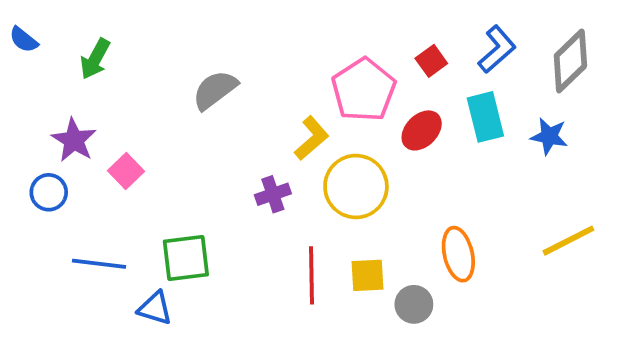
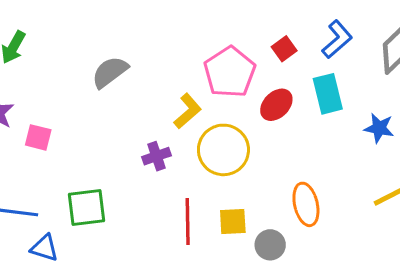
blue star: (549, 136) -> (379, 128), moved
pink square: (126, 171) -> (38, 137), turned -32
blue triangle: (155, 308) -> (44, 248), moved

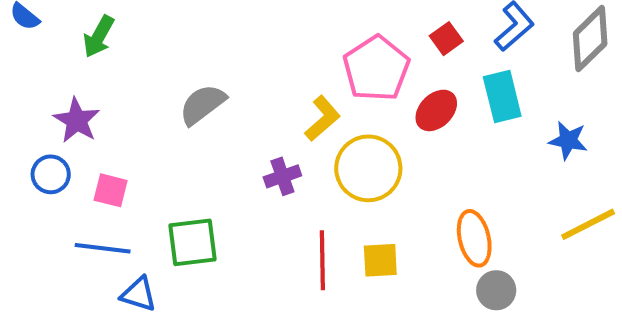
gray semicircle: (110, 72) -> (203, 104), moved
pink square: (38, 137) -> (111, 190), moved
gray circle: (270, 245) -> (496, 290), moved

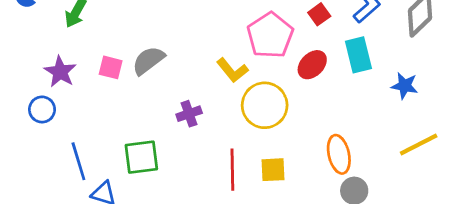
yellow L-shape: (322, 118) -> (232, 70), turned 92
purple cross: (282, 176) -> (189, 114), moved
pink square: (111, 190) -> (111, 67), moved
blue line: (103, 248) -> (78, 161), turned 66

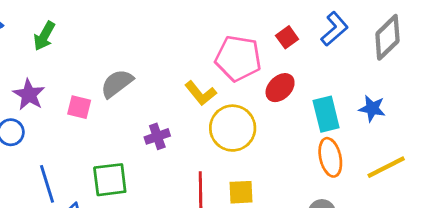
pink pentagon: (270, 35) -> (238, 58), turned -30
cyan rectangle: (358, 55) -> (326, 114), moved
pink square: (111, 67) -> (79, 107), moved
orange ellipse: (339, 154) -> (330, 157), moved

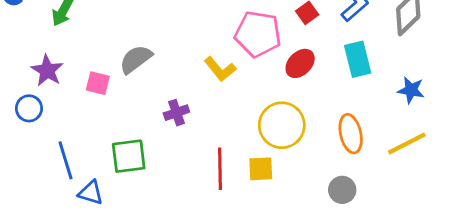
blue star: (372, 109) -> (411, 90), moved
cyan rectangle: (326, 114) -> (358, 59), moved
yellow circle: (233, 128) -> (282, 125), moved

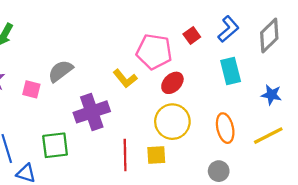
red ellipse: (300, 63) -> (172, 83), moved
purple cross: (176, 113) -> (92, 112), size x1.8

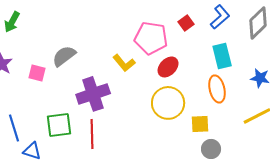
orange ellipse: (225, 128) -> (217, 89), moved
red line: (125, 155) -> (92, 134), moved
yellow square: (156, 155) -> (200, 124), moved

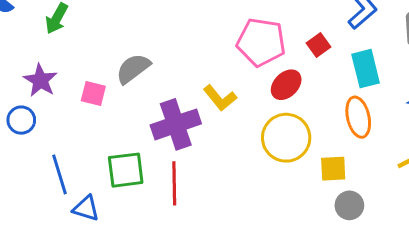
red square: (186, 23) -> (318, 45), moved
yellow L-shape: (124, 63) -> (220, 98), moved

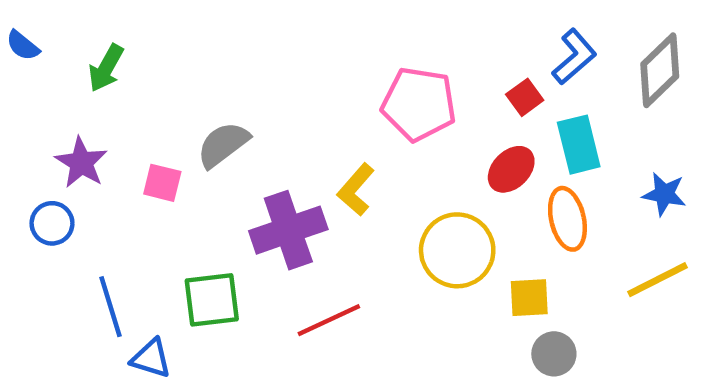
red square: (318, 45) -> (525, 97), moved
red ellipse: (286, 85) -> (511, 169), moved
yellow L-shape: (220, 98) -> (356, 190), turned 80
red line: (174, 183) -> (329, 320), moved, turned 66

